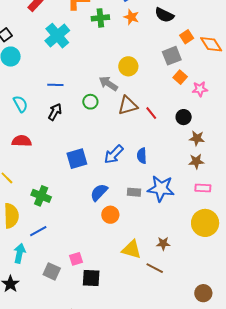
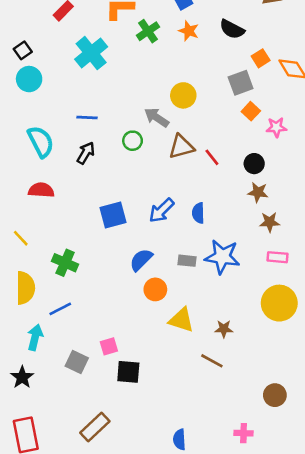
green cross: (100, 18) -> (148, 31), turned -30
cyan semicircle: (20, 104) -> (41, 142), size x1.4
brown star: (197, 138) -> (258, 192), moved
yellow triangle: (132, 249) -> (181, 320), moved

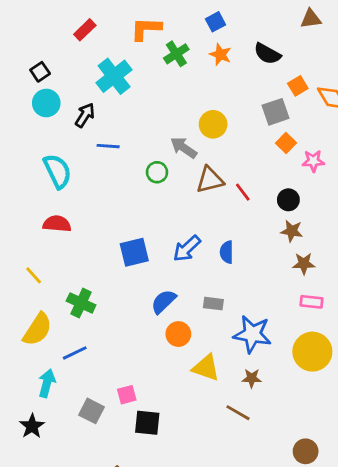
black arrow: (86, 153) -> (85, 115), moved
blue star: (222, 257) -> (252, 334), moved
yellow semicircle: (25, 288) -> (37, 329), turned 32

